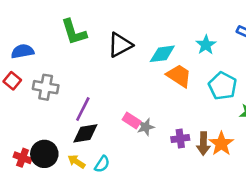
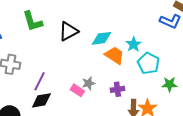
cyan star: (206, 45) -> (133, 44), moved
gray star: (146, 127) -> (88, 83), moved
purple cross: (180, 138) -> (117, 89), moved

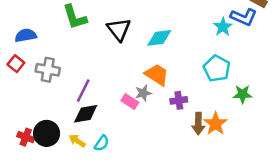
black triangle: (68, 31) -> (119, 29), turned -40
cyan star: (133, 44) -> (223, 27), moved
orange trapezoid: (114, 55) -> (157, 75), moved

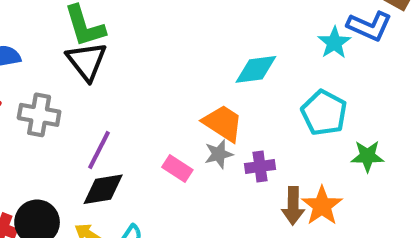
black triangle: (119, 29) -> (87, 61), moved
cyan diamond: (159, 38) -> (256, 69), moved
gray star: (143, 93) -> (219, 154), moved

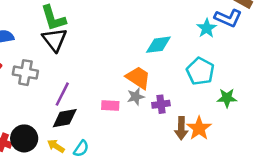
pink rectangle: (177, 169) -> (110, 105), turned -30

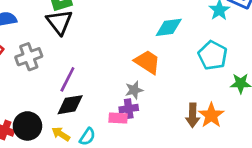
gray cross: (25, 73) -> (29, 57), turned -30
gray star: (136, 97) -> (134, 90), moved
purple cross: (161, 104) -> (129, 109), moved
pink rectangle: (110, 105) -> (118, 118), moved

